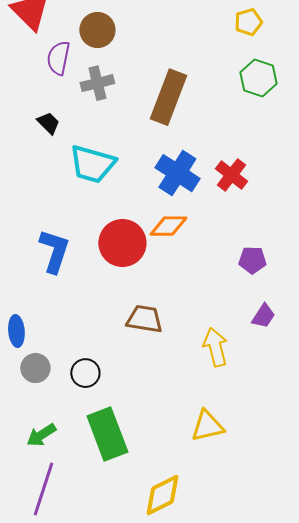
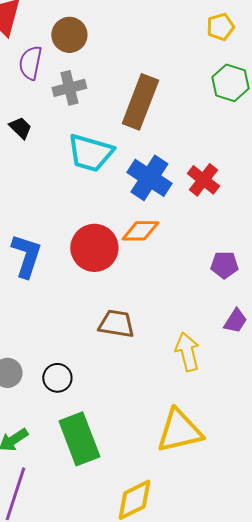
cyan trapezoid: (92, 164) -> (90, 153), moved
yellow triangle: (207, 426) -> (179, 431), size x1.4

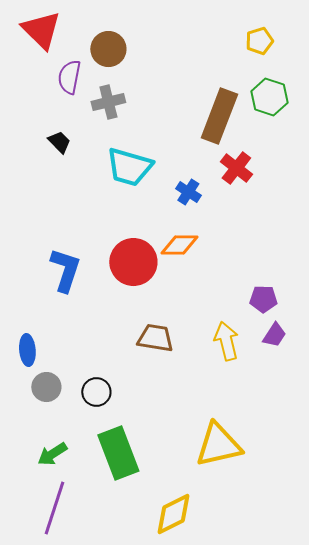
brown rectangle: (140, 102) -> (219, 116), moved
blue cross: (149, 178) -> (188, 192), size x0.6
red cross: (203, 180) -> (236, 168), moved
purple pentagon: (224, 265) -> (263, 299), moved
yellow arrow: (187, 352) -> (226, 341), moved

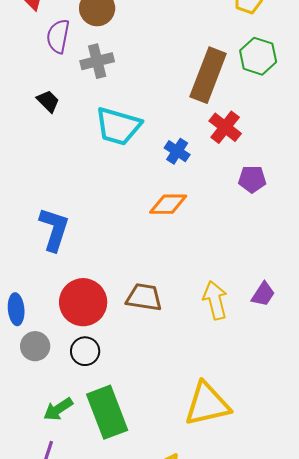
red circle: (133, 262) -> (83, 302), moved
purple pentagon: (263, 299) -> (252, 179), moved
green arrow: (52, 454) -> (58, 409), moved

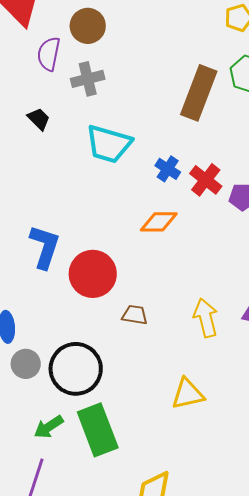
red cross: (225, 127) -> (206, 180), moved
brown trapezoid: (144, 297) -> (135, 315), size x0.7
red circle: (83, 302) -> (93, 274), moved
black circle: (85, 351) -> (76, 369), size x1.8
yellow triangle: (207, 404) -> (188, 394), moved, size x0.7

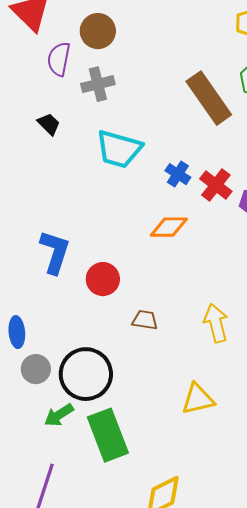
brown rectangle: (199, 93) -> (209, 98), turned -56
red circle: (93, 274) -> (103, 279), size x0.7
green arrow: (49, 427) -> (59, 415), moved

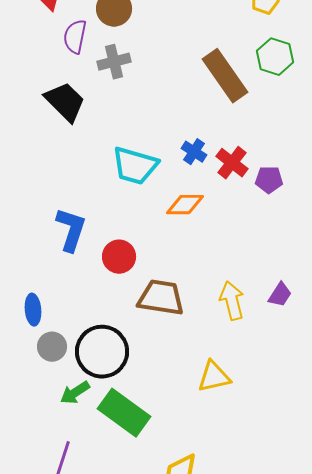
black trapezoid: (49, 124) -> (65, 102), size x1.8
cyan trapezoid: (119, 149) -> (135, 166), moved
brown trapezoid: (145, 320) -> (161, 298), size x1.8
green rectangle: (108, 435) -> (124, 413), turned -33

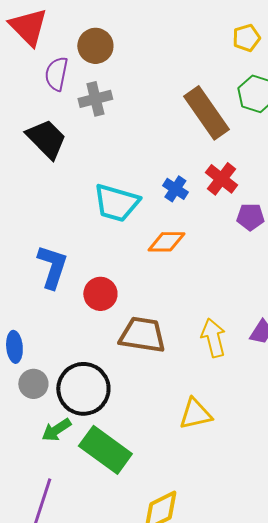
red cross: (232, 163) -> (221, 179), moved

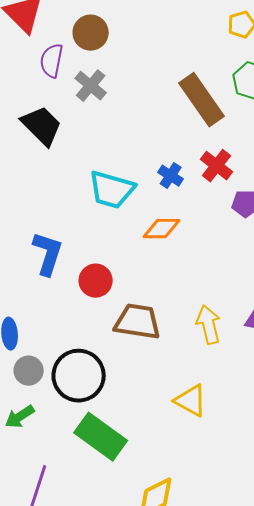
gray cross: (95, 99) -> (91, 86), turned -36
yellow triangle: (195, 414) -> (191, 401), turned 42
green arrow: (56, 430) -> (20, 417), moved

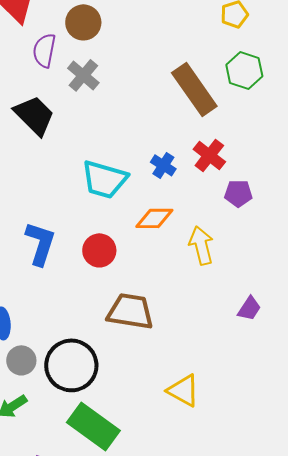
red circle: (96, 281) -> (99, 250), moved
yellow arrow: (209, 325) -> (201, 245), moved

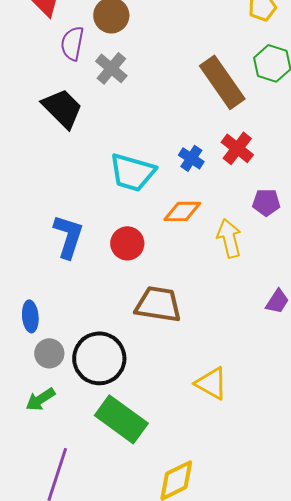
purple pentagon: (238, 193) -> (266, 202), moved

